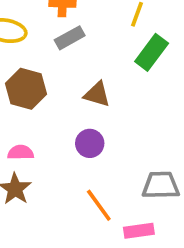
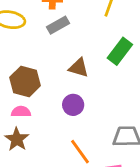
green rectangle: (152, 52) -> (120, 51), moved
brown hexagon: (26, 89) -> (25, 81), moved

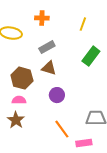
gray rectangle: (58, 25) -> (47, 47), moved
brown triangle: (79, 68) -> (49, 68), moved

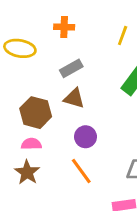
orange line: (62, 129) -> (81, 171), moved

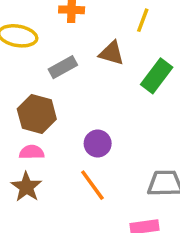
gray rectangle: (71, 68) -> (63, 67), moved
brown triangle: (74, 98) -> (112, 53), moved

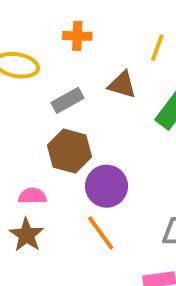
brown hexagon: (37, 114) -> (69, 151), moved
purple circle: (98, 143) -> (107, 186), size x1.4

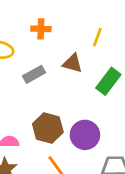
brown hexagon: (69, 151) -> (48, 128), moved
purple circle: (107, 186) -> (85, 135), moved

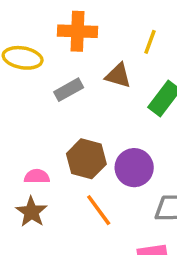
orange cross: (41, 29) -> (77, 31), size x1.5

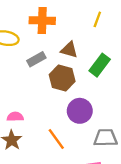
yellow line: (150, 42) -> (97, 19), moved
brown hexagon: (86, 159) -> (62, 78), moved

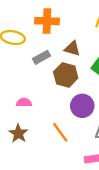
pink semicircle: (15, 117) -> (24, 103), moved

